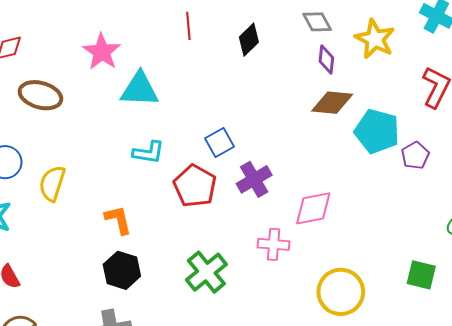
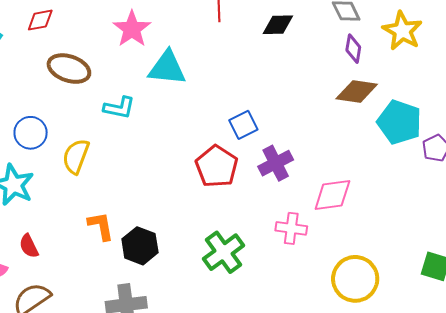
black diamond: (249, 40) -> (278, 25), turned 40
cyan L-shape: (148, 152) -> (119, 108), moved
orange L-shape: (118, 220) -> (101, 226), moved

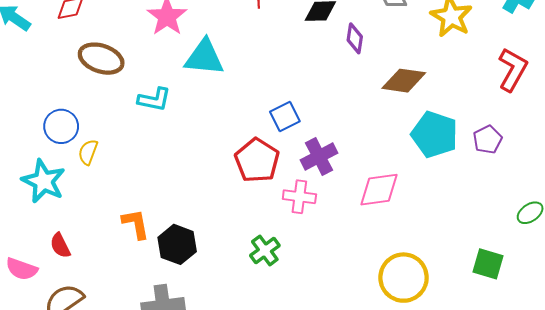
purple diamond: (353, 49) -> (355, 38), moved
cyan pentagon: (399, 122) -> (435, 134), moved
yellow semicircle: (76, 156) -> (88, 152), moved, size x0.7
pink cross: (291, 228) -> (299, 197), moved
green cross: (223, 252) -> (265, 251), size x0.7

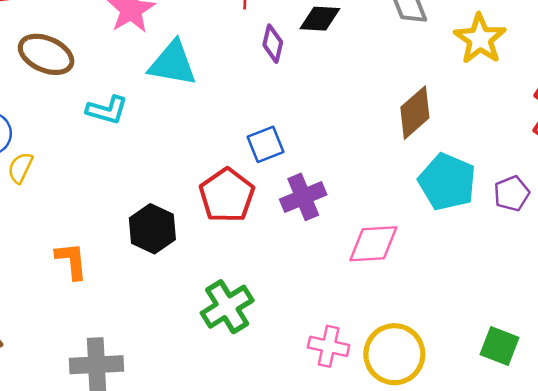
purple diamond: (355, 38) -> (273, 44), moved
brown diamond: (404, 81) -> (415, 113), turned -54
pink cross: (299, 197) -> (329, 346), moved
black hexagon: (177, 244) -> (152, 229), moved
green cross: (265, 251) -> (227, 307), size x1.4

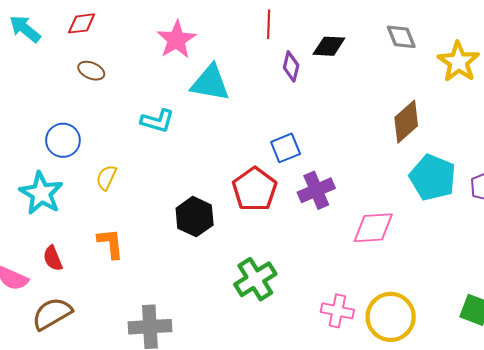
brown ellipse: (46, 54) -> (91, 71), moved, size x0.6
yellow semicircle: (20, 168) -> (106, 178), moved
orange L-shape: (71, 261) -> (110, 243), moved

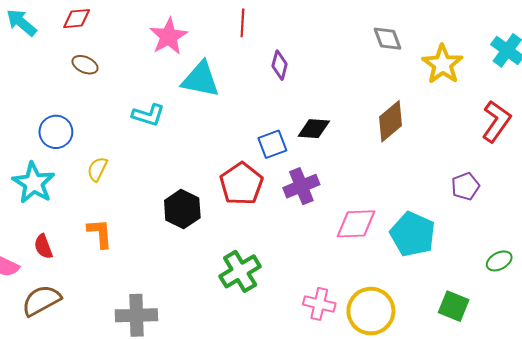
red line: (269, 24) -> (242, 23), moved
black diamond: (329, 46) -> (314, 129), moved
cyan pentagon: (433, 177) -> (413, 234), moved

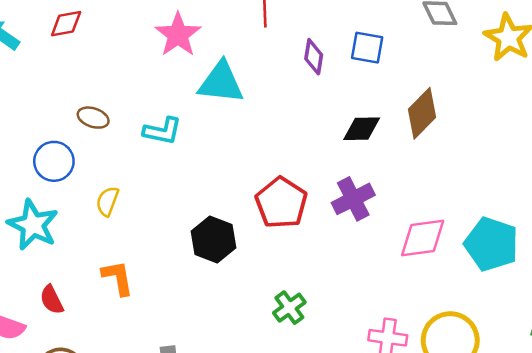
brown ellipse: (85, 65) -> (93, 118), moved
brown diamond: (390, 121) -> (422, 113), moved
blue square: (272, 144) -> (367, 48), moved, turned 36
green cross: (240, 271) -> (289, 308), size x0.7

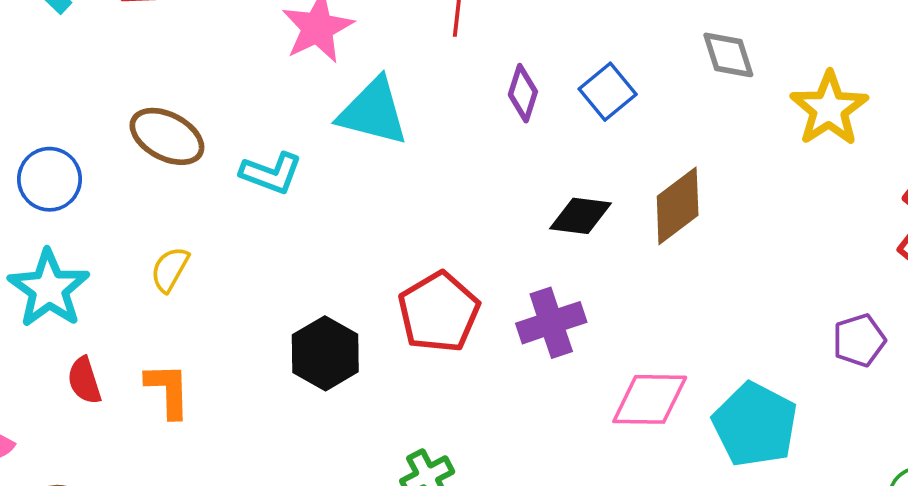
blue square: (367, 48) -> (608, 92), turned 32
brown ellipse: (93, 118) -> (167, 136), size x1.5
blue circle: (54, 161) -> (50, 179), moved
red semicircle: (52, 300) -> (84, 380), moved

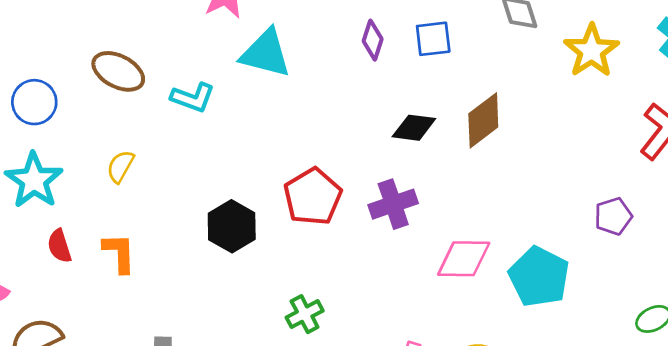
blue square: (608, 92) -> (433, 39), turned 33

